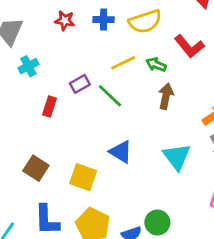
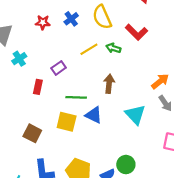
blue cross: (104, 20) -> (71, 19), turned -32
yellow semicircle: (145, 21) -> (102, 17), turned 90
green line: (110, 96) -> (76, 97), moved, turned -36
brown arrow: (166, 96) -> (109, 84), moved
yellow square: (83, 177) -> (67, 122), moved

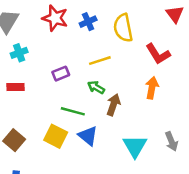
red star: (43, 22) -> (55, 18), size x1.5
green arrow: (113, 48) -> (96, 87), moved
orange arrow: (160, 81) -> (152, 88), moved, turned -54
red rectangle: (38, 87) -> (15, 87), moved, turned 64

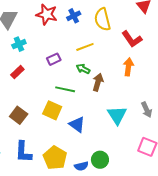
red rectangle: (15, 87) -> (17, 72), turned -40
blue triangle: (88, 136) -> (77, 125), moved

